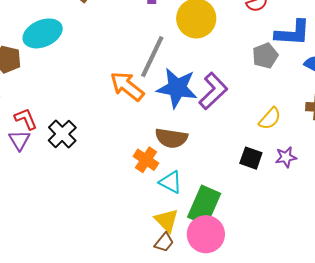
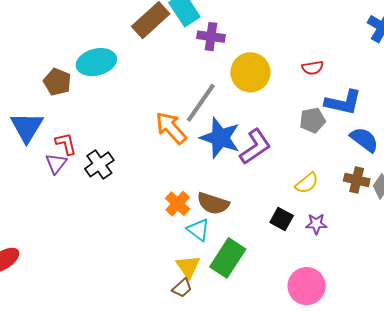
brown semicircle: (171, 138) -> (213, 203), moved
pink circle: (206, 234) -> (307, 286), moved

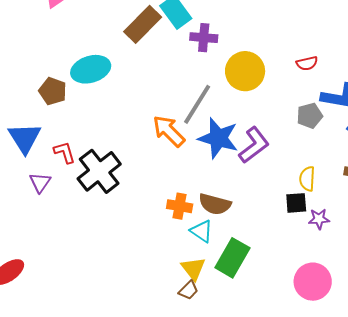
purple triangle: (56, 163) -> (40, 182), moved
black cross: (99, 164) -> (99, 171), size x1.5
yellow semicircle: (307, 183) -> (307, 179), turned 135
orange cross: (178, 204) -> (180, 206), turned -30
black square: (282, 219) -> (296, 203), moved, turned -30

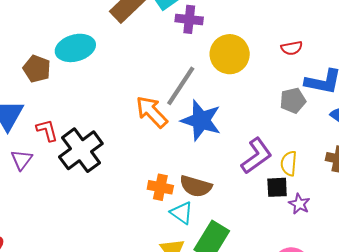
purple L-shape: (254, 145) -> (256, 156), moved
purple star: (319, 219) -> (299, 204), turned 30

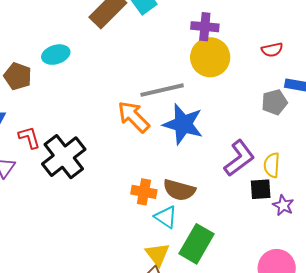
purple cross: (189, 19) -> (205, 27), moved
cyan ellipse: (75, 48) -> (56, 55), size x0.7
gray line: (181, 86) -> (162, 90), turned 45

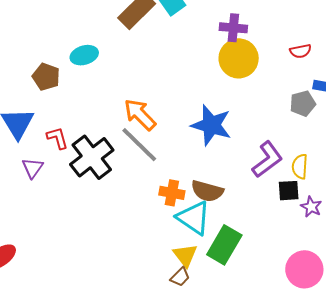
gray line: (162, 90) -> (139, 145), moved, turned 57
orange arrow: (134, 117) -> (140, 115), moved
cyan triangle: (166, 217) -> (194, 218), size x1.5

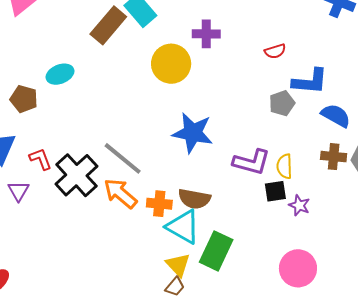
yellow circle: (239, 58) -> (171, 64), moved
orange arrow: (140, 115) -> (120, 193), moved
purple L-shape: (267, 159) -> (252, 162), turned 57

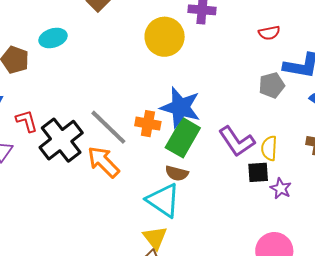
purple L-shape: (252, 162) -> (237, 141), turned 36
brown semicircle: (194, 199) -> (177, 173), size x0.7
orange cross: (159, 204) -> (148, 124), moved
green rectangle: (216, 251) -> (183, 138), moved

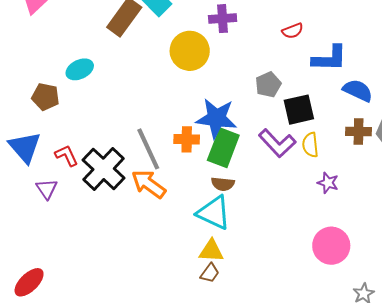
gray pentagon: (272, 85) -> (268, 85), moved
gray line: (108, 127) -> (148, 149), turned 30
black square: (258, 172) -> (299, 110), moved, size x1.4
yellow triangle: (155, 238) -> (211, 251), turned -40

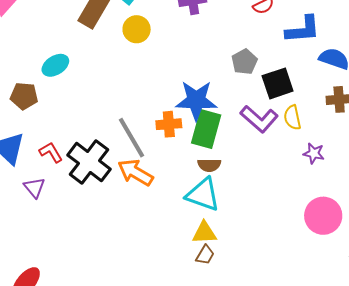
yellow circle: (190, 51) -> (137, 29), moved, size x0.7

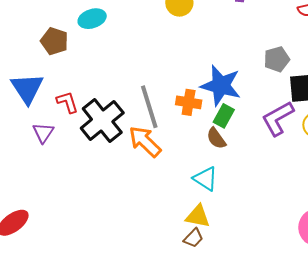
purple L-shape: (259, 119) -> (278, 118), turned 96
green rectangle: (206, 129) -> (224, 116), size x0.6
brown semicircle: (209, 165) -> (216, 138), moved, turned 40
cyan triangle: (203, 194) -> (205, 179), size x0.7

